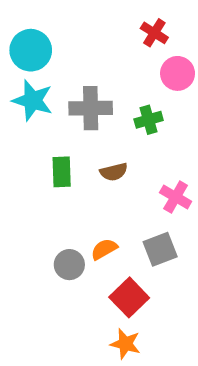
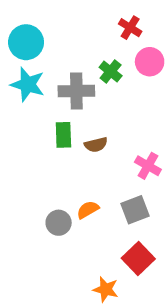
green cross: (149, 120) -> (111, 71), moved, turned -35
green rectangle: (62, 172) -> (63, 135), moved
red square: (129, 297) -> (138, 258), moved

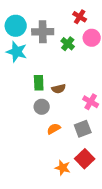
gray cross: (76, 91) -> (43, 32), moved
gray circle: (59, 223) -> (42, 107), moved
orange star: (106, 289) -> (63, 168), moved

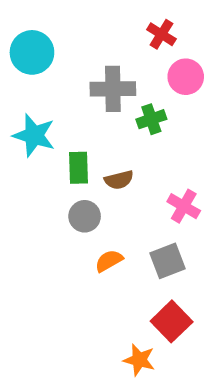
gray cross: (43, 32) -> (113, 89), moved
green cross: (68, 44) -> (151, 119), moved, turned 32
cyan star: (17, 52) -> (34, 135), moved
orange star: (63, 168) -> (139, 360), moved

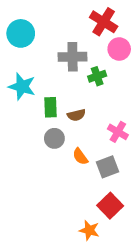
red cross: (161, 34) -> (104, 22), size x1.5
orange semicircle: (109, 261) -> (80, 157), moved, turned -96

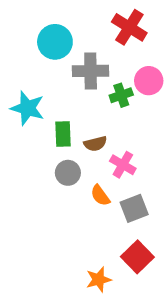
cyan circle: (21, 33) -> (55, 42), moved
pink circle: (119, 49) -> (149, 81), moved
pink cross: (118, 132) -> (123, 165), moved
orange star: (89, 230) -> (99, 280), moved, turned -30

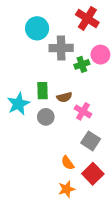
cyan star: (27, 108) -> (18, 104), moved, turned 30
orange semicircle: (100, 195) -> (68, 163), moved
gray square: (134, 208) -> (91, 141), turned -36

